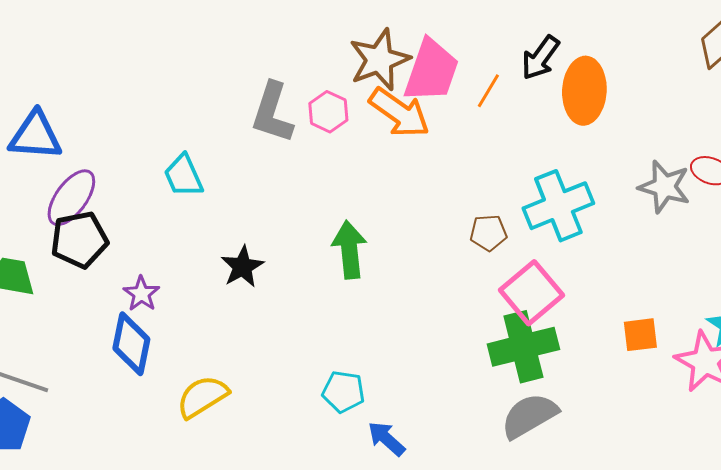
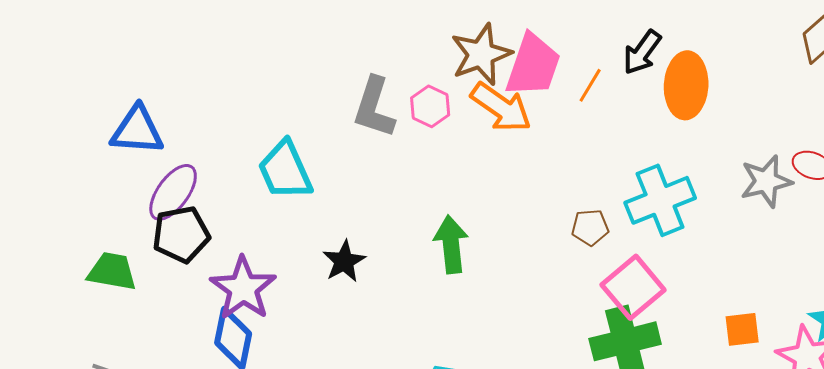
cyan trapezoid: (183, 176) -> (285, 170), size x1.4
gray star: (664, 187) -> (766, 181), turned -30
purple star: (141, 294) -> (243, 288), size x1.8

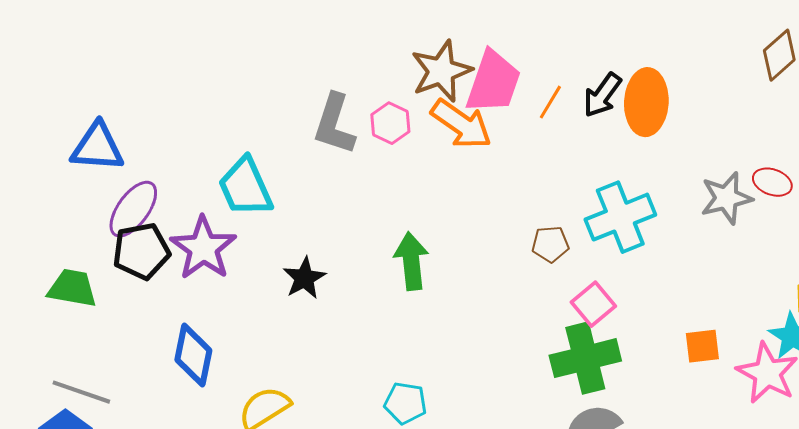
black arrow: (642, 52) -> (602, 95), moved
pink square: (633, 287) -> (593, 304), size x0.7
purple star: (243, 288) -> (203, 248), moved

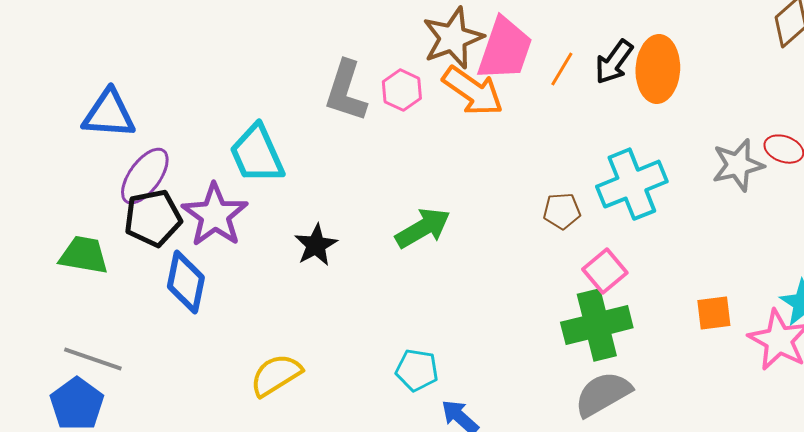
green arrow: (411, 261) -> (423, 228), turned 66
blue diamond: (193, 355) -> (186, 282), moved

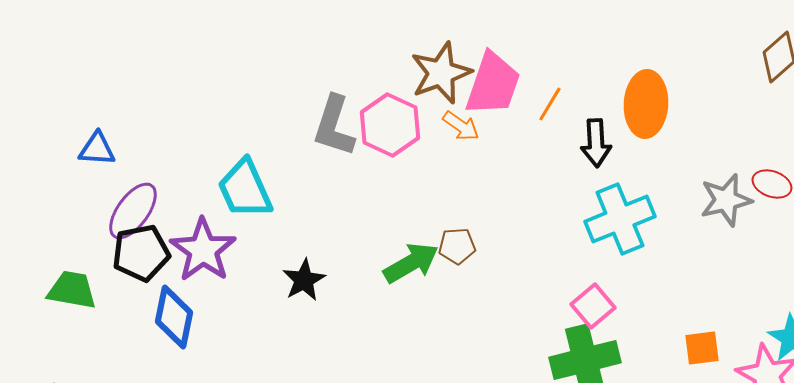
black arrow: (614, 62) -> (596, 143), moved, turned -39
pink hexagon: (402, 90) -> (390, 125), size x1.5
orange arrow: (473, 91) -> (461, 126), size x0.6
blue triangle: (109, 114) -> (97, 149), size x0.7
brown pentagon: (562, 211) -> (457, 246), moved

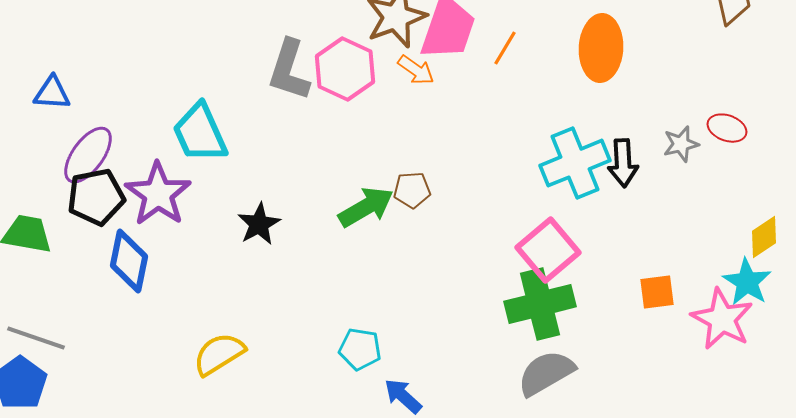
black arrow: (596, 143) -> (623, 163), moved
gray star: (726, 200) -> (681, 144), size x0.7
pink square: (593, 306) -> (548, 250), size x1.4

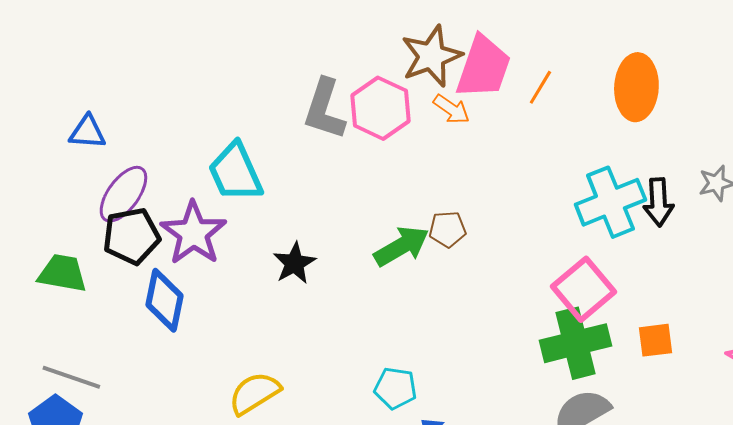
orange square: (657, 292) -> (655, 340), moved

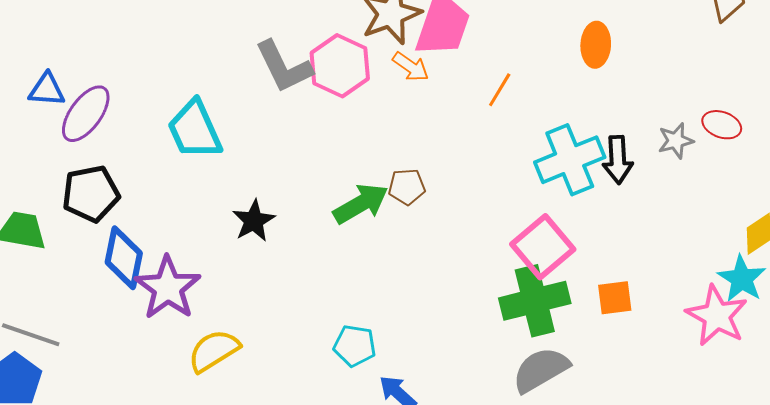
orange line: (540, 87) -> (500, 90), moved
orange ellipse: (636, 87) -> (596, 45), size x0.7
gray L-shape: (324, 109) -> (284, 67), turned -44
purple ellipse: (123, 194) -> (86, 114), moved
purple star: (193, 233) -> (168, 288), moved

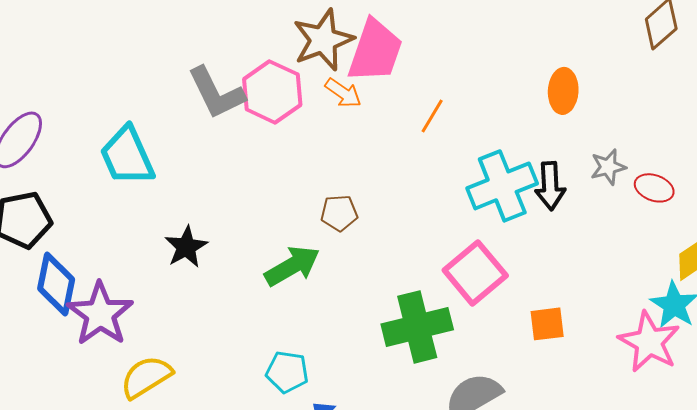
orange ellipse: (596, 45) -> (563, 91), moved
red ellipse: (722, 125) -> (654, 188), moved
green arrow: (361, 204) -> (292, 266), moved
green cross: (535, 301) -> (417, 327), moved

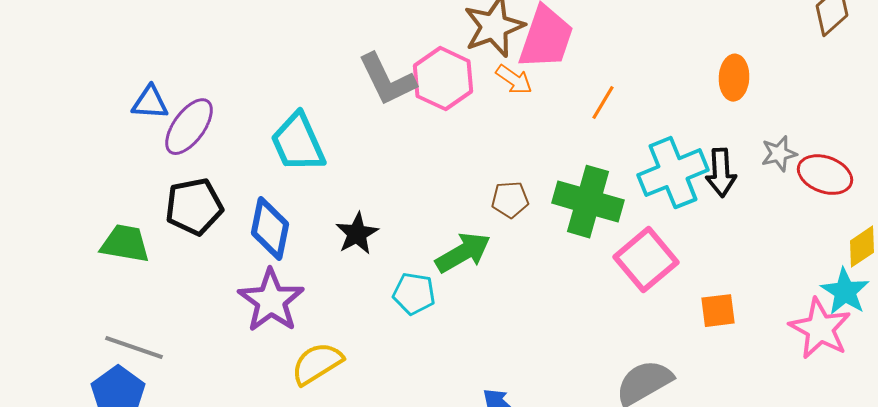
red ellipse: (654, 188) -> (825, 175), size x1.4
blue diamond: (56, 284) -> (270, 229), moved
green cross: (417, 327) -> (588, 202), moved, turned 30
cyan pentagon: (287, 372) -> (414, 294), moved

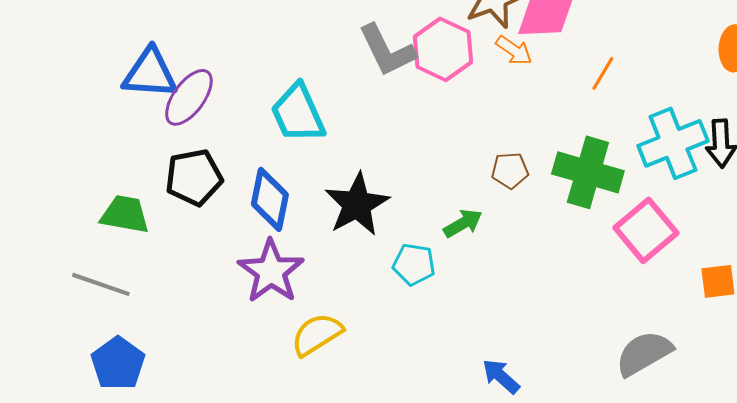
blue triangle: (150, 103) -> (150, 73), size x1.5
black star: (357, 234) -> (357, 204), size x1.5
green arrow: (463, 253) -> (463, 223), size x0.7
gray line: (134, 348) -> (101, 284), moved

